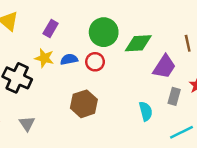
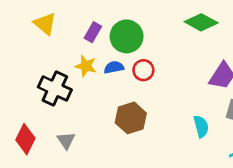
green circle: (104, 32) -> (127, 36), moved
green diamond: (138, 43) -> (201, 22), moved, turned 32

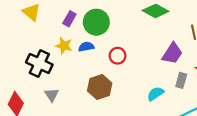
red circle: (143, 70) -> (118, 56), moved
cyan semicircle: (201, 126) -> (156, 94), turned -108
gray triangle: (66, 140) -> (52, 95), moved

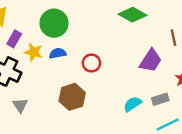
purple rectangle: (69, 19) -> (14, 39), moved
green circle: (96, 22) -> (54, 23), moved
gray rectangle: (181, 80) -> (160, 99), moved, turned 56

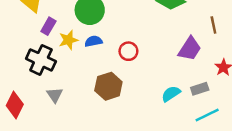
yellow star: (33, 52) -> (68, 40), turned -30

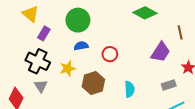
yellow star: (68, 40) -> (68, 69), moved
cyan semicircle: (171, 94) -> (129, 89), moved, turned 119
gray triangle: (55, 95) -> (41, 86), moved

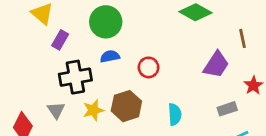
black cross: (38, 61) -> (75, 77), moved, turned -35
yellow star: (68, 69) -> (93, 110), moved

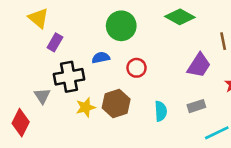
green circle: (106, 22) -> (121, 26), moved
gray rectangle: (227, 109) -> (196, 106), moved
gray triangle: (56, 110) -> (42, 96), moved

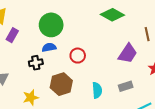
green circle: (121, 26) -> (51, 25), moved
black cross: (69, 77) -> (36, 63), moved, size x0.6
yellow star: (86, 107) -> (31, 97), moved

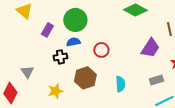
purple rectangle: (12, 35) -> (47, 30), moved
gray rectangle: (126, 86) -> (156, 80), moved

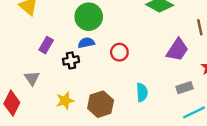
purple rectangle: (47, 30) -> (46, 45), moved
brown hexagon: (85, 78) -> (101, 104), moved

